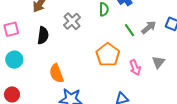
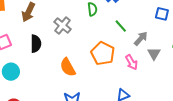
gray arrow: (149, 27) -> (141, 39), moved
orange semicircle: (56, 73) -> (68, 67), moved

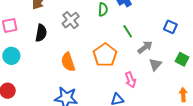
pink arrow: (132, 62) -> (130, 80), moved

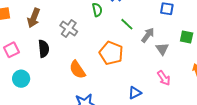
pink arrow: (130, 80) -> (164, 78), moved

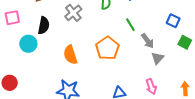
gray arrow: (148, 35) -> (148, 41), turned 91
green square: (187, 37) -> (185, 42), moved
cyan circle: (21, 79) -> (28, 44), moved

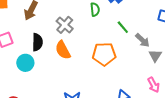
orange pentagon: (107, 48) -> (104, 54), turned -30
orange semicircle: (70, 55) -> (63, 50), moved

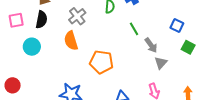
black semicircle: (37, 42) -> (41, 20), moved
orange pentagon: (104, 54) -> (101, 62), moved

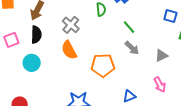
gray arrow: (151, 45) -> (132, 48), moved
gray triangle: (161, 63) -> (161, 56), turned 32

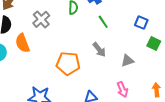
green line: (129, 27) -> (103, 22), moved
orange semicircle: (69, 50) -> (22, 43), moved

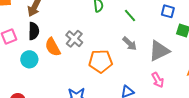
gray cross: (41, 19) -> (74, 39), moved
gray triangle: (127, 61) -> (159, 51), size x1.6

